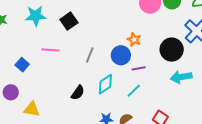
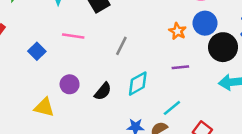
blue circle: (121, 55) -> (205, 23), moved
cyan line: (134, 91) -> (172, 108), moved
purple circle: (11, 92) -> (70, 84), moved

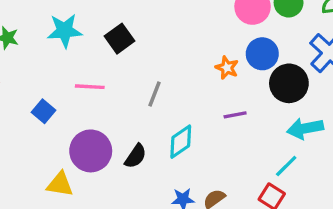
purple circle: (70, 84) -> (91, 151), size x1.6
cyan line: (172, 108) -> (286, 166), moved

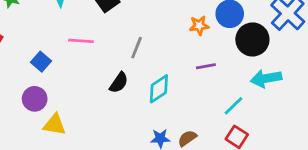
orange star: (227, 68) -> (199, 26), turned -30
purple circle: (91, 151) -> (35, 99), moved, size x0.7
black semicircle: (136, 156) -> (119, 83), moved
cyan line: (286, 166) -> (234, 106), moved

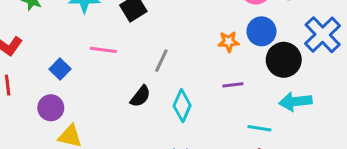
cyan diamond: (159, 89) -> (182, 105), turned -36
cyan line: (234, 106) -> (259, 128), turned 50

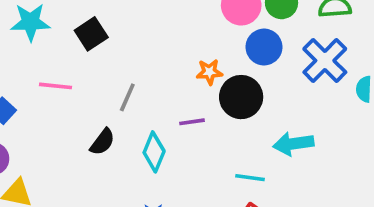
blue circle: (261, 31) -> (264, 47), moved
black circle: (284, 60) -> (241, 97), moved
purple line: (233, 85) -> (192, 122), moved

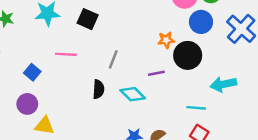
black square: (91, 34) -> (88, 19), turned -30
black semicircle: (102, 142) -> (99, 89), turned -30
cyan diamond: (154, 152) -> (133, 94), turned -65

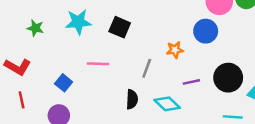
blue circle: (201, 22) -> (206, 31), moved
orange star: (166, 40) -> (175, 50), moved
black circle: (188, 55) -> (228, 78), moved

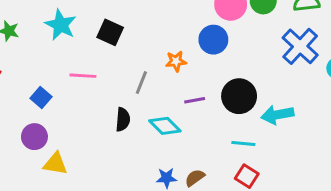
cyan star: (78, 22) -> (61, 25), turned 30

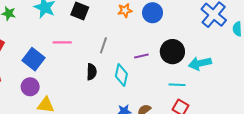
orange star: (176, 61) -> (125, 10), moved
blue square: (41, 98) -> (33, 59), size x1.5
cyan diamond: (165, 126) -> (121, 75), turned 60

